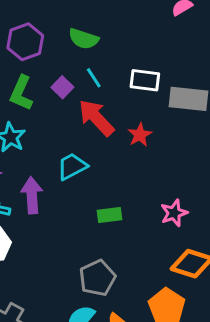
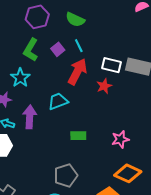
white rectangle: (145, 80) -> (111, 65), moved
red arrow: (96, 118) -> (77, 72), turned 64

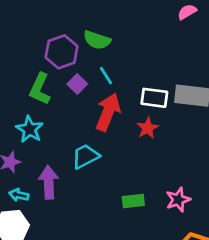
purple hexagon: (37, 17) -> (62, 52), moved
green rectangle: (78, 136) -> (133, 201), moved

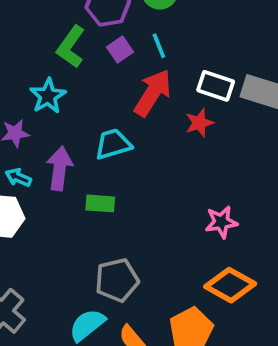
green rectangle: (133, 201) -> (100, 203), moved

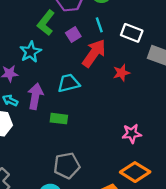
purple square: (120, 49) -> (73, 35), moved
white rectangle: (216, 86) -> (132, 33), moved

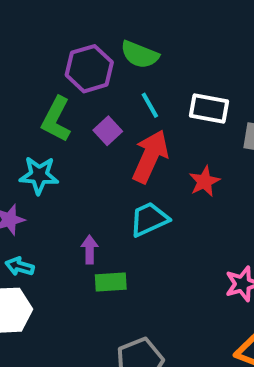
cyan star: (31, 52) -> (39, 175), turned -30
cyan trapezoid: (69, 83) -> (149, 219), moved
purple arrow: (35, 96) -> (90, 250), moved, size x0.6

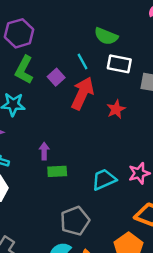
green semicircle: (140, 55) -> (106, 36), moved
purple hexagon: (89, 69) -> (19, 33), moved
cyan trapezoid: (149, 219) -> (104, 179), moved

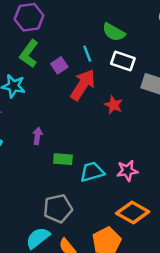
red star: (116, 109) -> (113, 105), turned -30
green rectangle: (57, 171) -> (63, 159), moved

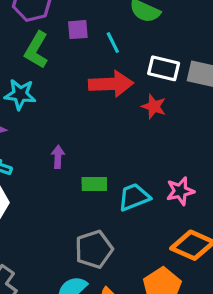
white rectangle: (123, 61) -> (164, 68), moved
purple square: (59, 65) -> (78, 30), moved, turned 35
red arrow: (83, 85) -> (111, 84), turned 60

